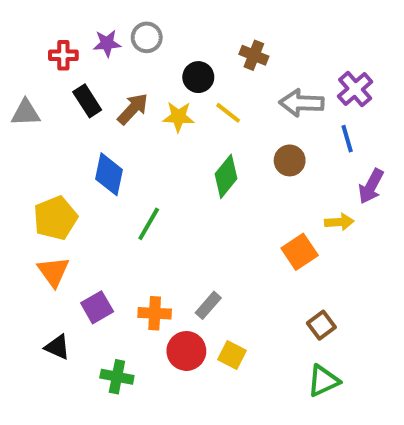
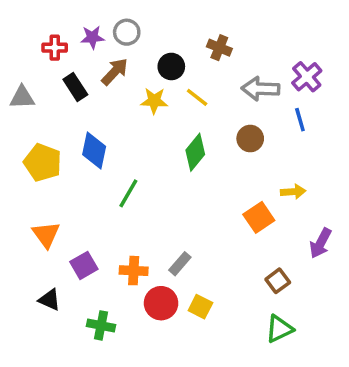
brown arrow: (133, 109) -> (115, 72), moved
purple arrow: (371, 186) -> (321, 243), moved
yellow pentagon: (55, 218) -> (43, 163), moved, turned -30

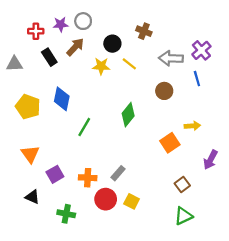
green diamond: (195, 152) -> (128, 115), moved

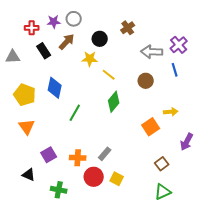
brown cross: (144, 31) -> (128, 28), turned 32
yellow line: (129, 64) -> (109, 75), moved
orange triangle: (30, 154) -> (27, 127), moved

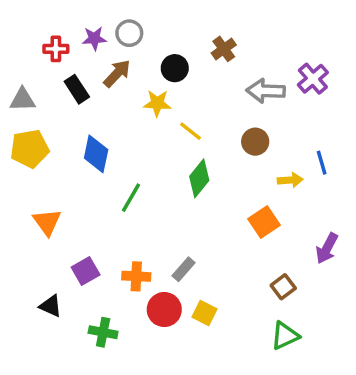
blue line: (175, 70) -> (322, 163), moved
yellow pentagon: (25, 95) -> (30, 149), moved, turned -30
yellow arrow: (171, 112) -> (290, 180), moved

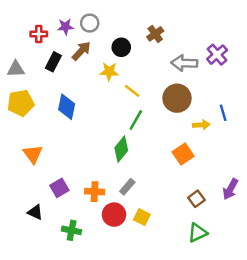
black rectangle: (77, 89) -> (53, 62), turned 60
brown circle: (255, 142) -> (177, 98), size x1.5
green diamond: (199, 178) -> (121, 149), moved
green line: (131, 198) -> (136, 120), moved
purple arrow: (327, 248) -> (230, 189), moved

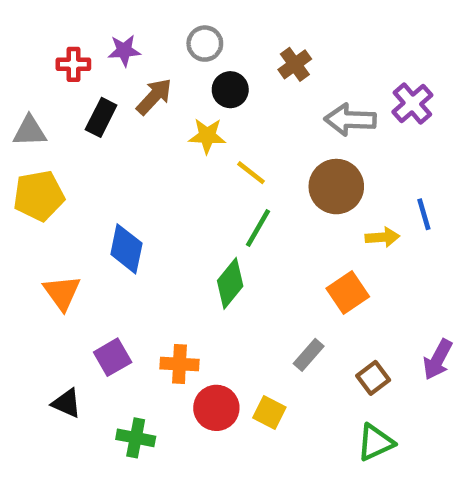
gray circle: (90, 23) -> (205, 44), moved
blue diamond: (67, 107) -> (126, 249), moved
gray rectangle: (127, 187) -> (309, 355), moved

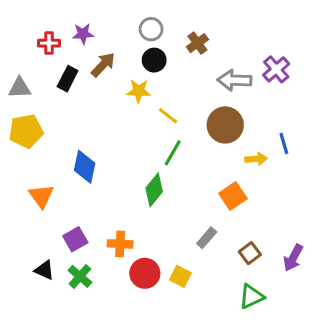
gray circle: (205, 44) -> (151, 29), moved
purple arrow: (438, 359) -> (293, 258), moved
green cross: (136, 438) -> (80, 276), moved, turned 30

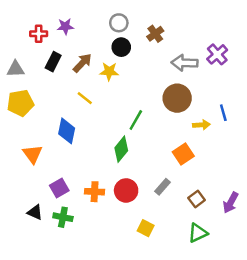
brown arrow: (103, 65) -> (82, 63), moved
yellow line: (168, 116) -> (85, 98), moved
red circle: (145, 273) -> (126, 190), moved
green cross: (80, 276) -> (63, 217), turned -30
yellow square: (180, 276) -> (146, 228), moved

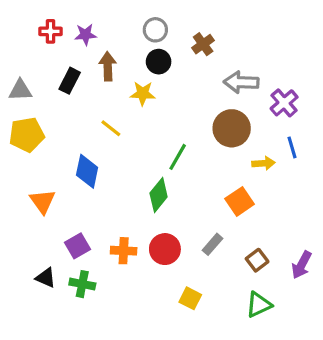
red cross: (39, 34) -> (51, 31), moved
purple cross: (217, 54) -> (284, 103), moved
brown arrow: (82, 63) -> (108, 66), moved, turned -45

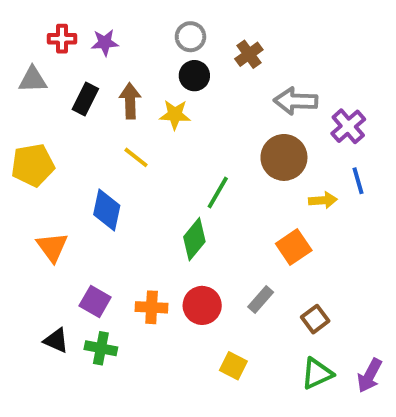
brown arrow: (108, 66) -> (130, 101), moved
gray triangle: (20, 90) -> (33, 80), moved
purple square: (78, 246) -> (95, 302), turned -30
purple arrow: (302, 265) -> (370, 376), moved

